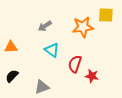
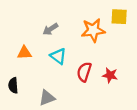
orange triangle: (11, 47) -> (24, 53), moved
black semicircle: (12, 76) -> (13, 85), turned -48
red star: (92, 76) -> (110, 75), moved

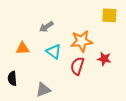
orange star: (93, 30) -> (81, 41), moved
red star: (110, 75) -> (104, 59), moved

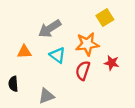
yellow square: (109, 15) -> (105, 18), moved, turned -35
gray arrow: (46, 27) -> (50, 29), size x1.5

